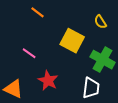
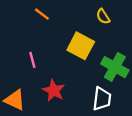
yellow semicircle: (100, 22) -> (103, 16), moved
pink line: (29, 53) -> (32, 60), turned 40

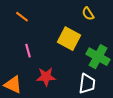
orange line: (42, 14) -> (22, 17), moved
red star: (54, 91) -> (46, 77), turned -30

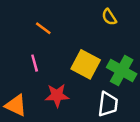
orange line: (22, 17) -> (43, 28), moved
yellow square: (69, 39) -> (86, 64), moved

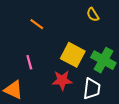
pink line: (35, 63) -> (29, 62), moved
red star: (57, 95) -> (62, 80), moved

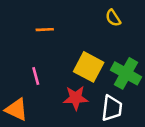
orange line: (37, 24) -> (45, 30), turned -40

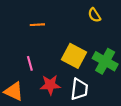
red star: (76, 98) -> (50, 85), moved
white trapezoid: (112, 108) -> (79, 89), moved

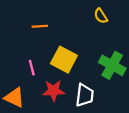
yellow square: (74, 56) -> (64, 60), moved

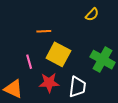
yellow semicircle: (101, 16) -> (92, 14), turned -104
orange line: (40, 26) -> (44, 31), moved

